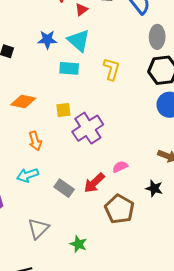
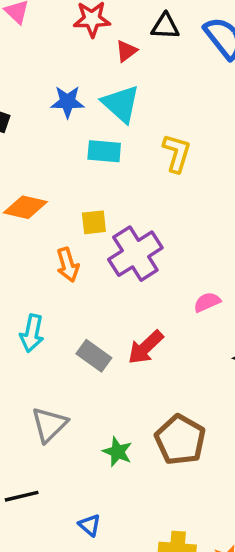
orange arrow: (35, 141) -> (68, 265), moved
pink semicircle: (120, 167) -> (207, 302), moved
cyan arrow: (28, 175) -> (32, 333), turned -60
brown pentagon: (119, 209) -> (180, 440), moved

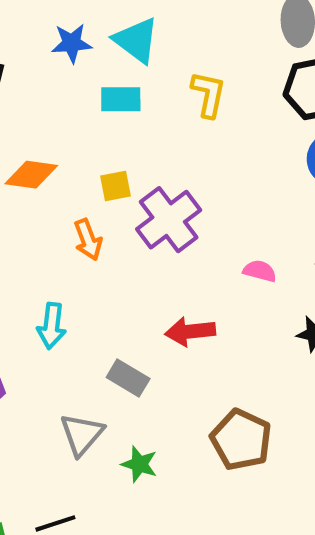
pink semicircle: (207, 302) -> (260, 271), turned 44
red arrow: (146, 347) -> (190, 331), turned 42
gray rectangle: (94, 356) -> (128, 378), moved
green star: (118, 452) -> (139, 464), moved

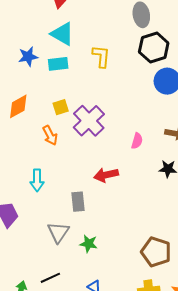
blue star: (72, 43) -> (28, 57), moved
orange diamond: (31, 175) -> (18, 106), turned -30
pink semicircle: (260, 271) -> (137, 141), turned 98
gray rectangle: (128, 378) -> (78, 202), turned 60
brown pentagon: (241, 440) -> (156, 252), moved

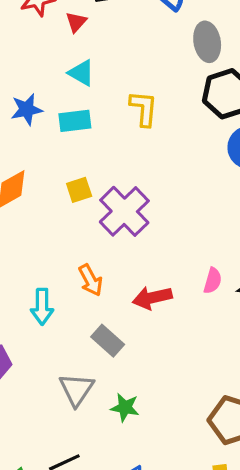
cyan triangle: (62, 34) -> (81, 73), size x0.7
orange arrow: (50, 135) -> (91, 280), moved
pink semicircle: (137, 141) -> (213, 281), moved
gray rectangle: (78, 202) -> (108, 341), turned -42

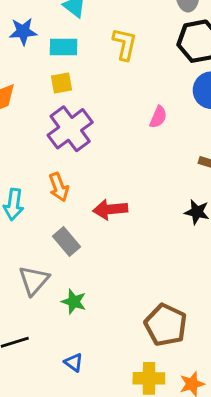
yellow square: (79, 190) -> (61, 83), moved
purple cross: (124, 211) -> (70, 129), moved
pink semicircle: (213, 281) -> (158, 117), moved

